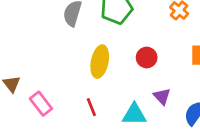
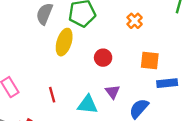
yellow ellipse: (100, 62) -> (64, 42), moved

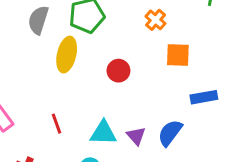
orange square: (150, 61) -> (178, 55), moved
purple triangle: (113, 92) -> (136, 136), moved

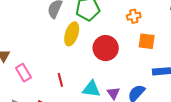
orange cross: (155, 20) -> (134, 16), turned 32
red circle: (118, 71) -> (106, 48), size x1.6

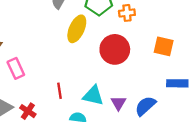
orange cross: (134, 16) -> (127, 13), moved
red line: (60, 80) -> (60, 91), moved

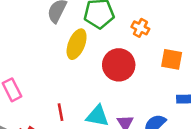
orange cross: (127, 13) -> (140, 28), moved, turned 35

